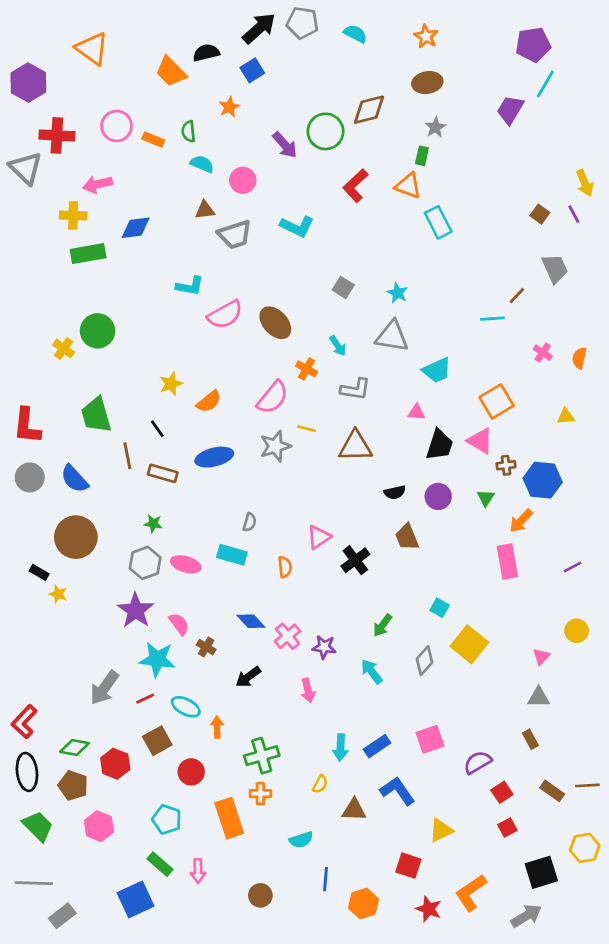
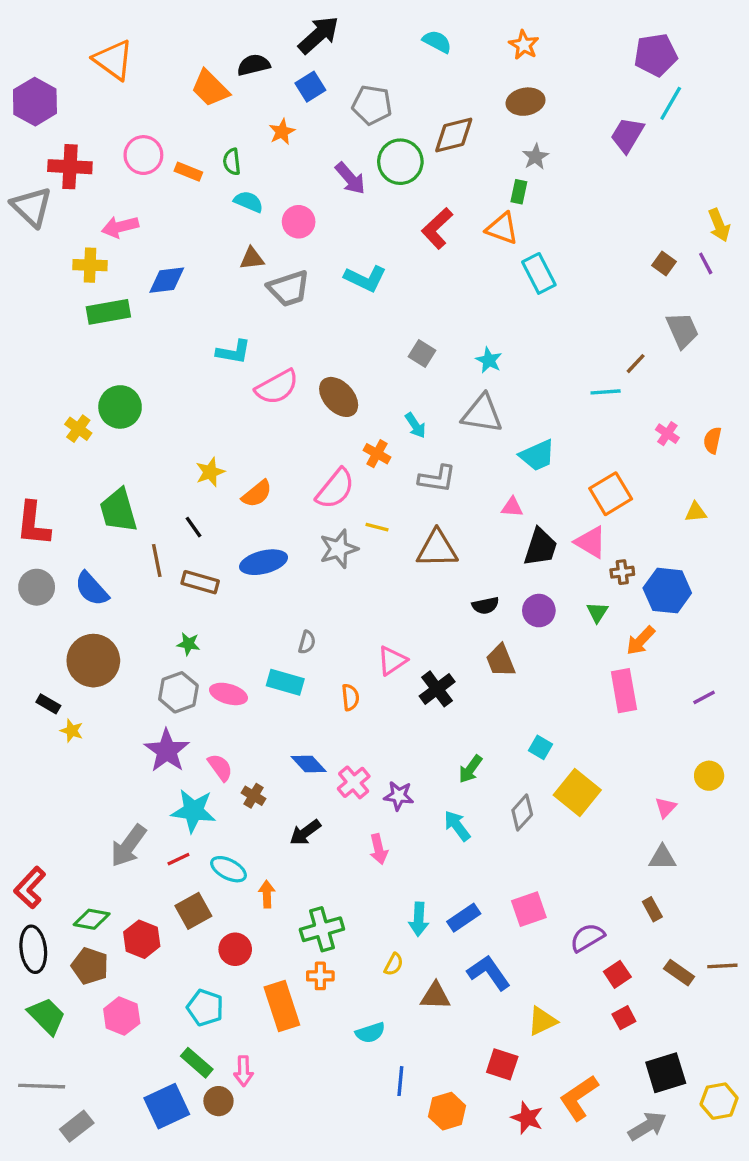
gray pentagon: (302, 23) -> (372, 105), moved
yellow hexagon: (585, 848) -> (719, 1101), moved
brown circle: (260, 895) -> (218, 1101), moved

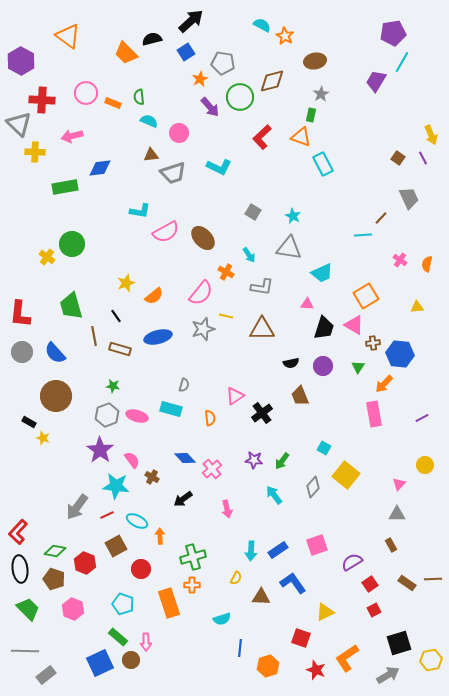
orange star: (524, 45) -> (285, 36), moved
orange star: (282, 132) -> (200, 79), moved
yellow cross: (90, 265) -> (35, 152), moved
purple star: (399, 796) -> (254, 460), moved

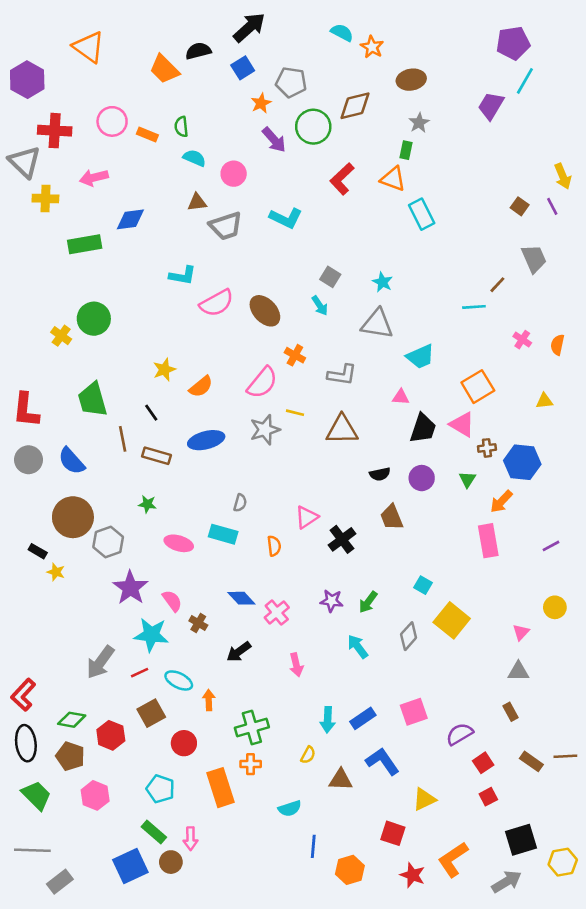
cyan arrow: (249, 255) -> (320, 306), moved
gray hexagon: (107, 415) -> (108, 542), moved

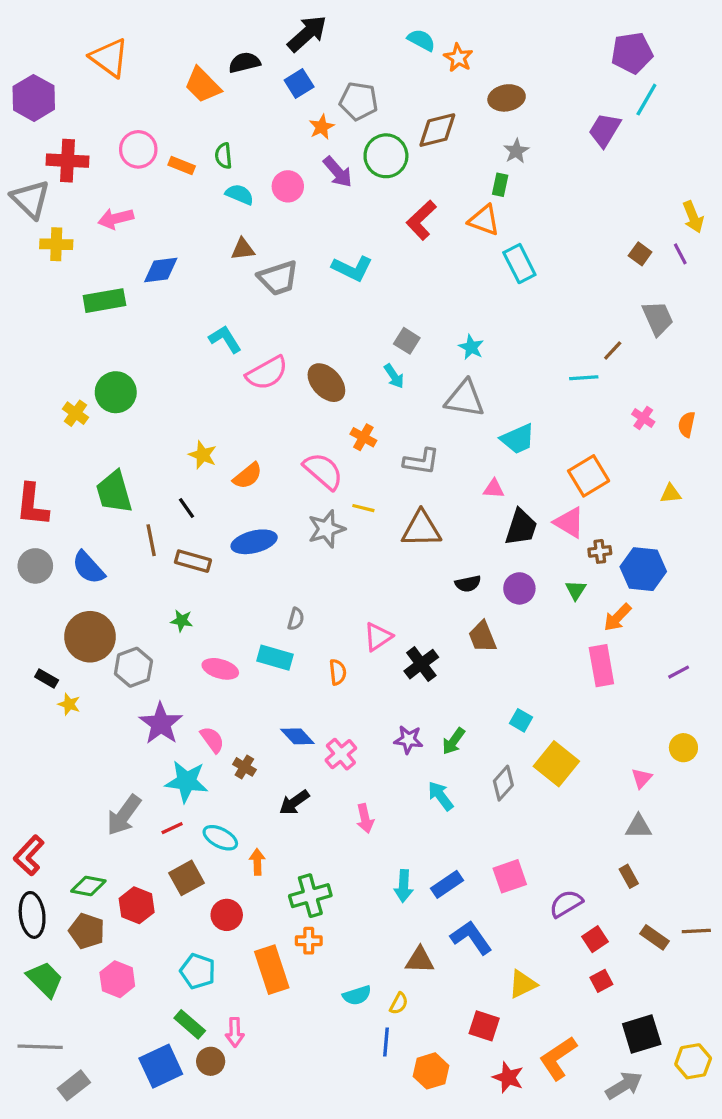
pink circle: (234, 174) -> (288, 186), moved
cyan L-shape: (183, 276) -> (225, 339), turned -132
yellow star: (164, 370) -> (203, 455), turned -30
pink semicircle: (262, 383) -> (323, 471), turned -88
yellow semicircle: (308, 755) -> (399, 1003), moved

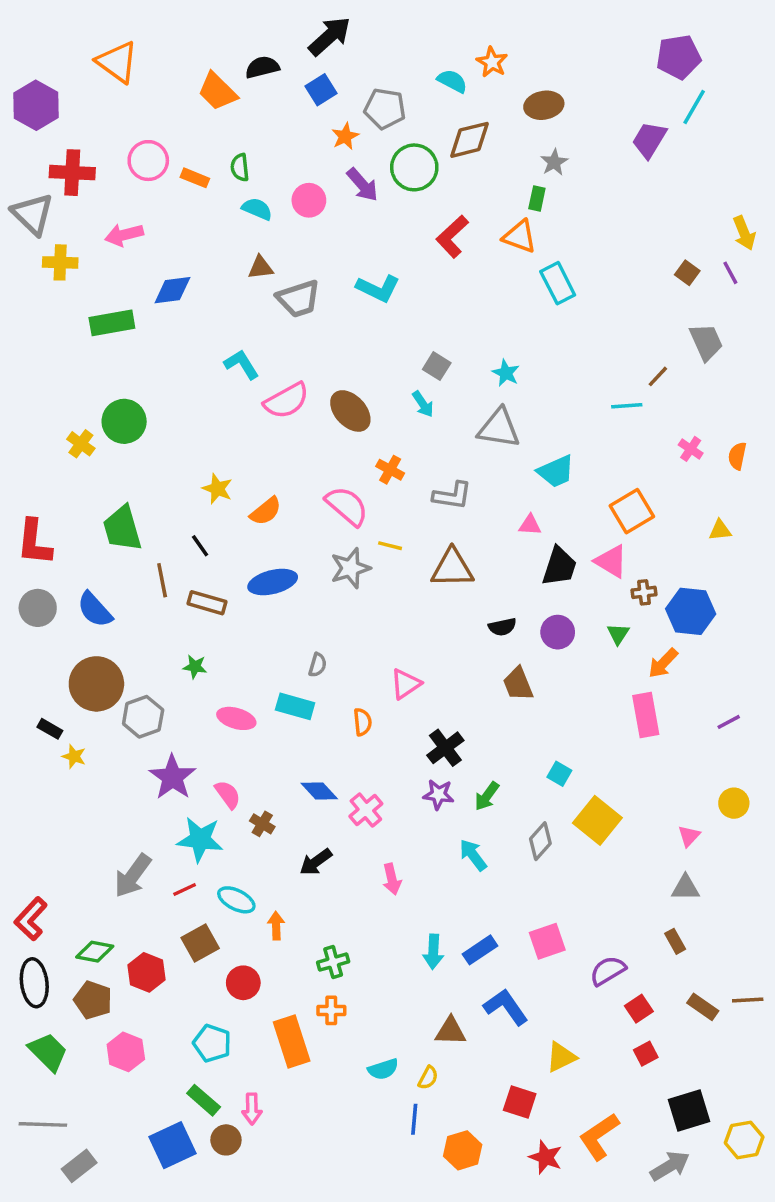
cyan semicircle: (421, 40) -> (452, 81), moved
black cross: (421, 664) -> (445, 748), moved
green cross: (310, 896) -> (333, 962), size x0.7

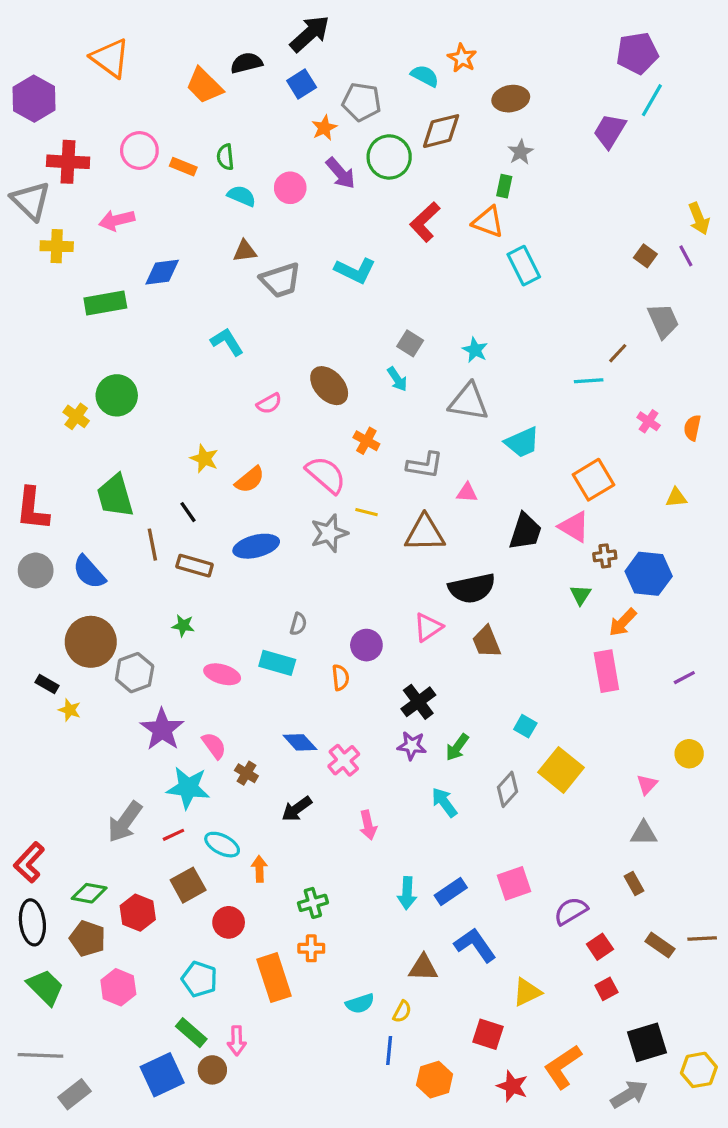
pink semicircle: (286, 401) -> (269, 403), moved, size x0.6
pink triangle: (530, 525) -> (467, 493), moved
black semicircle: (502, 627) -> (472, 588), size x1.8
purple circle: (558, 632) -> (366, 645), moved
pink triangle: (406, 684) -> (428, 627), moved

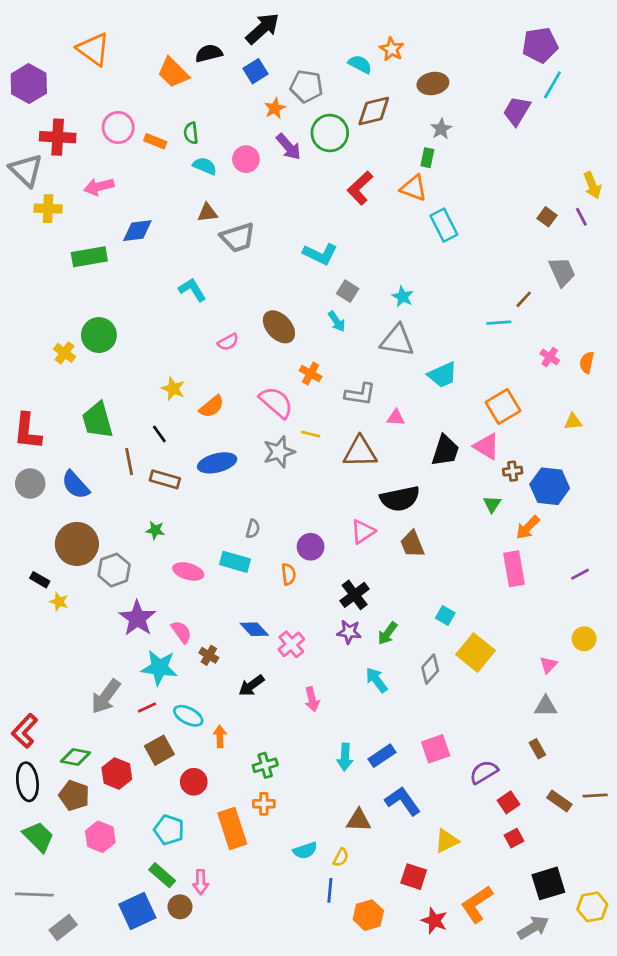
cyan L-shape: (355, 270) -> (320, 254), moved

